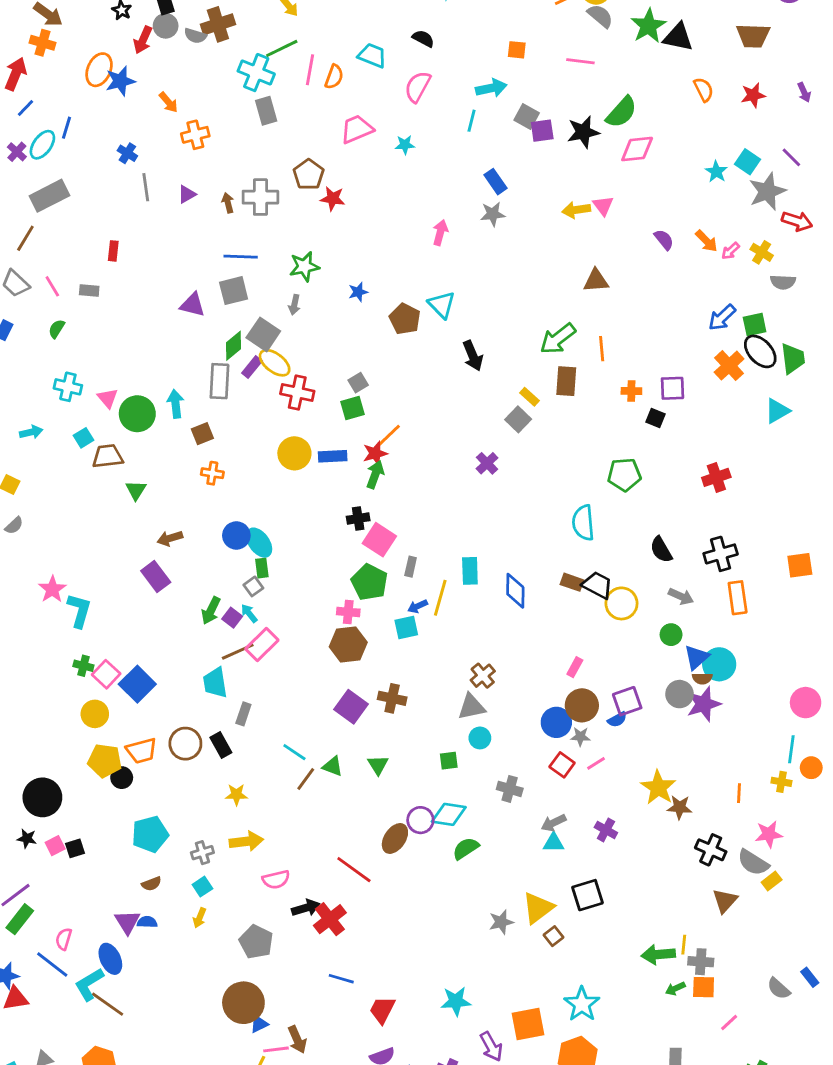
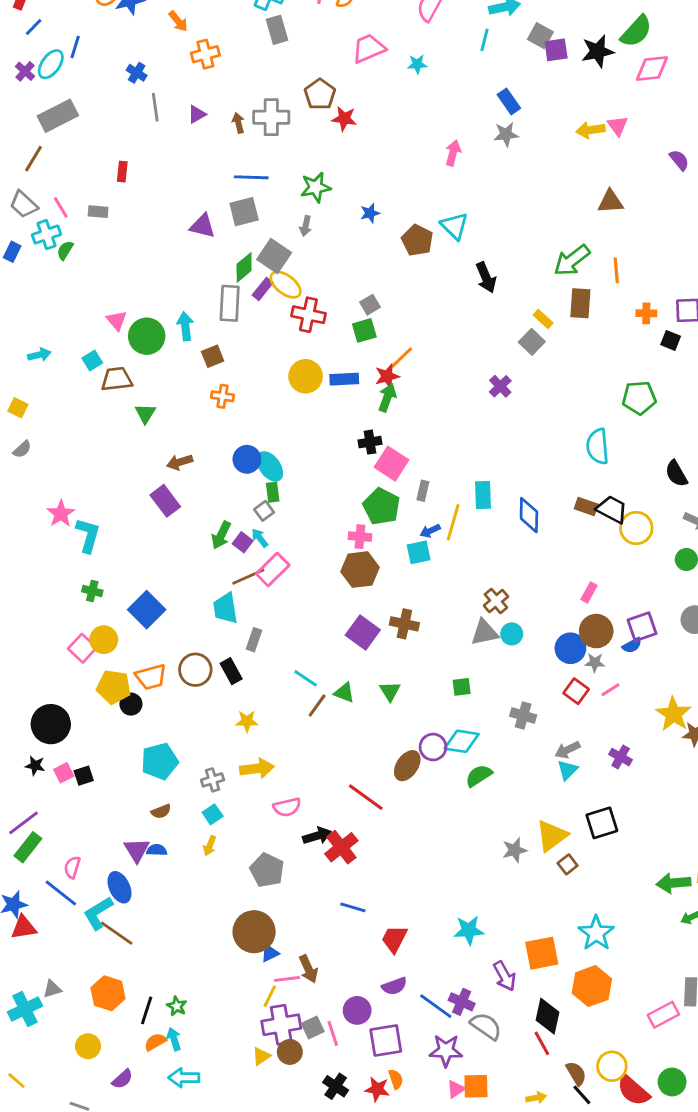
cyan cross: (68, 387) -> (46, 235), moved, turned -32
pink square: (106, 674) -> (82, 648), moved
cyan circle: (480, 738) -> (512, 634), moved
cyan triangle: (554, 843) -> (568, 770), turned -45

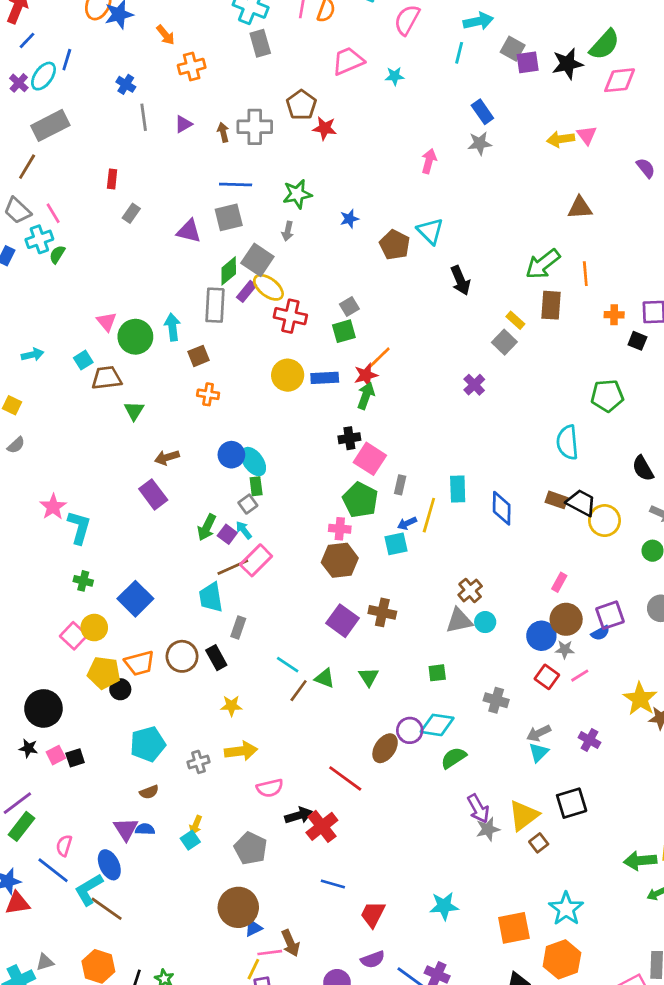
gray rectangle: (98, 212) -> (131, 213), moved, turned -60
cyan square: (213, 814) -> (190, 840), moved
purple arrow: (505, 976) -> (478, 809), moved

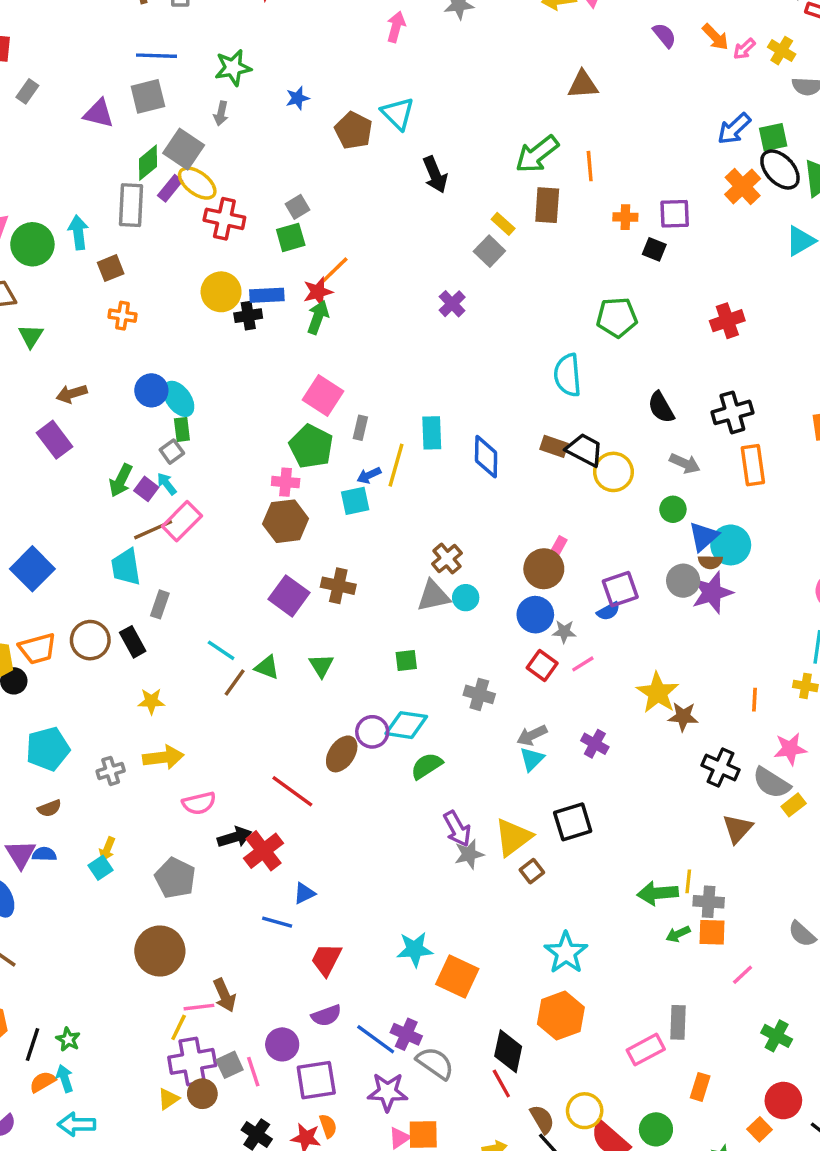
black cross: (349, 438) -> (248, 316), moved
brown circle: (566, 619) -> (544, 569), moved
blue triangle: (253, 928) -> (304, 893), moved
orange square: (514, 928) -> (457, 976), moved, turned 36

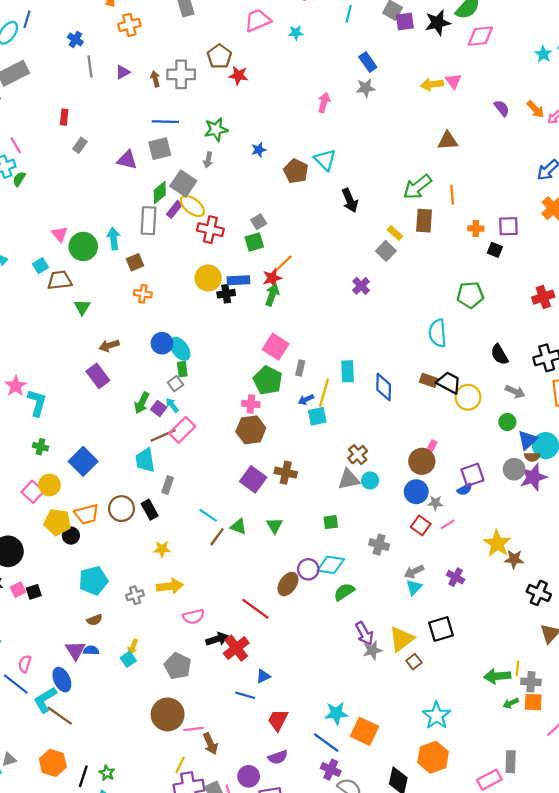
cyan square: (355, 501) -> (317, 416), moved
pink line: (199, 1007) -> (193, 729), moved
blue line: (376, 1039) -> (326, 743), moved

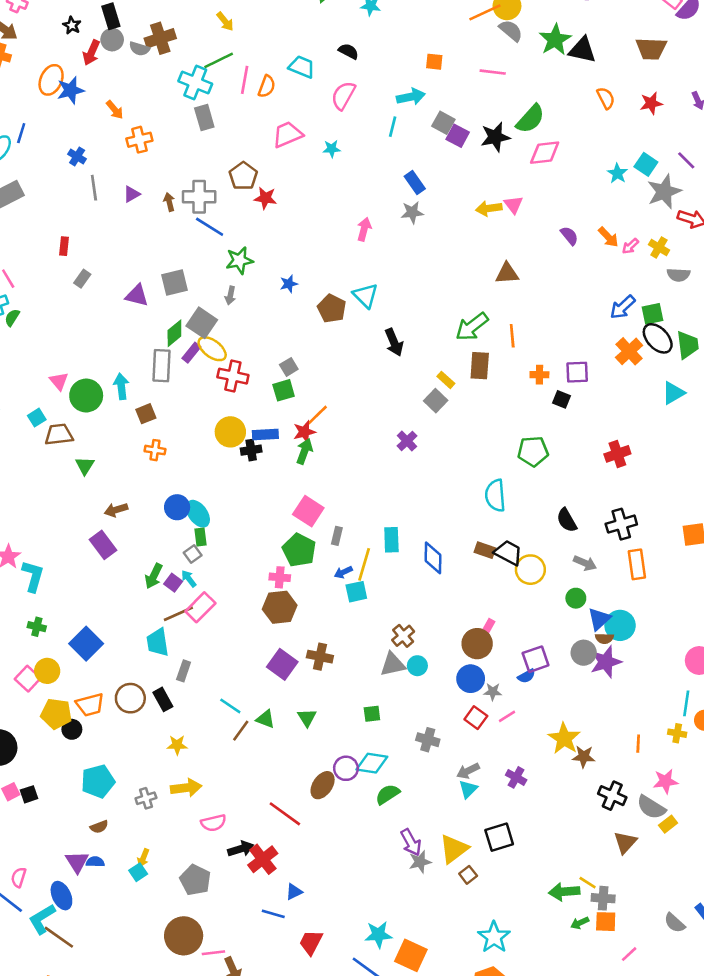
purple square: (405, 22) -> (458, 136), turned 36
blue line: (165, 122) -> (210, 227), moved, turned 30
yellow line: (517, 668) -> (588, 883), turned -64

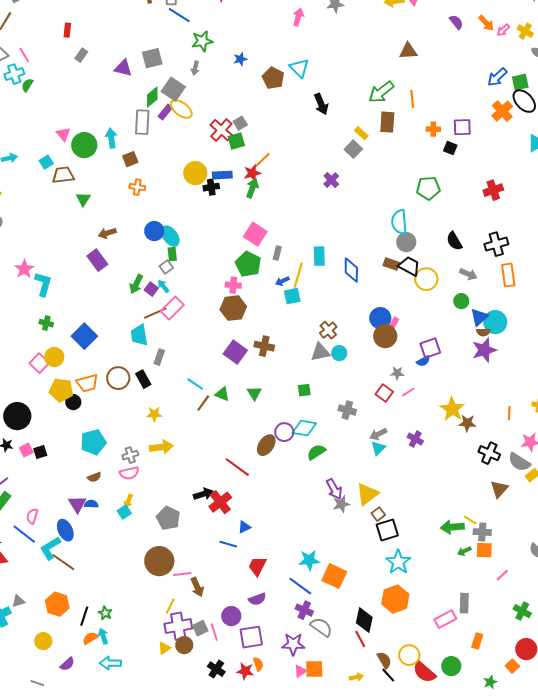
red cross: (233, 376) -> (221, 130), moved, turned 30
gray circle: (584, 653) -> (406, 242), moved
blue circle: (471, 679) -> (380, 318), moved
pink semicircle: (213, 823) -> (129, 473), moved
black square: (499, 837) -> (387, 530), moved

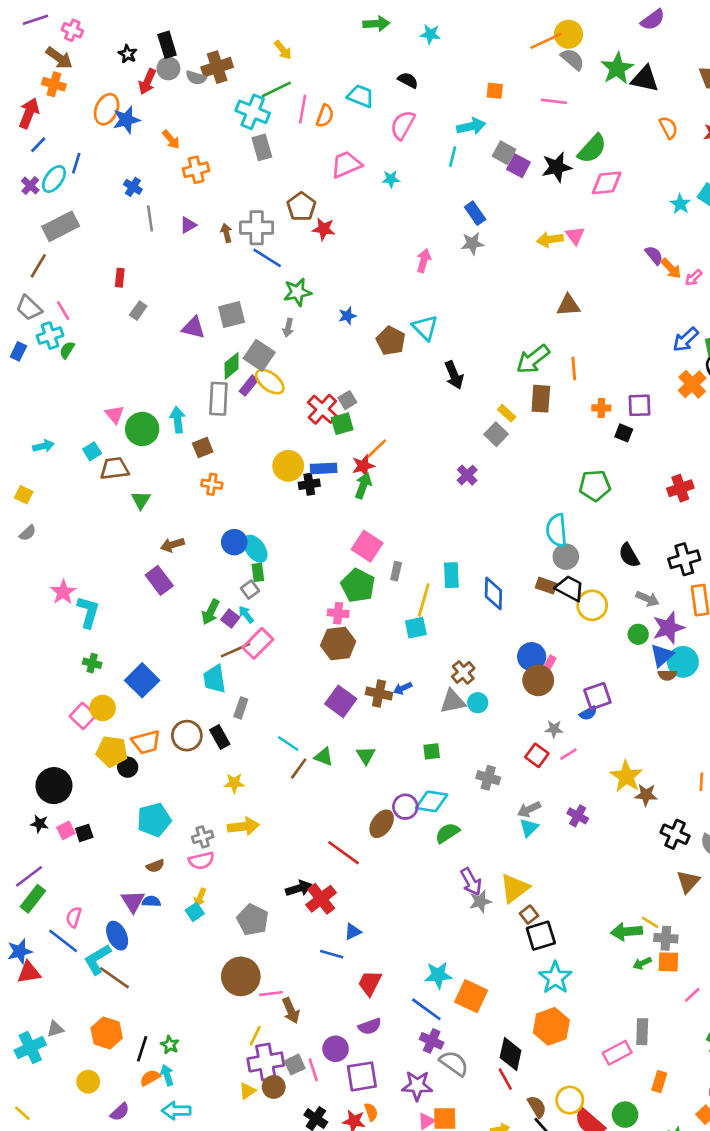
purple semicircle: (456, 22) -> (654, 255), moved
blue arrow: (282, 281) -> (403, 688), moved
purple star: (484, 350) -> (668, 628), moved

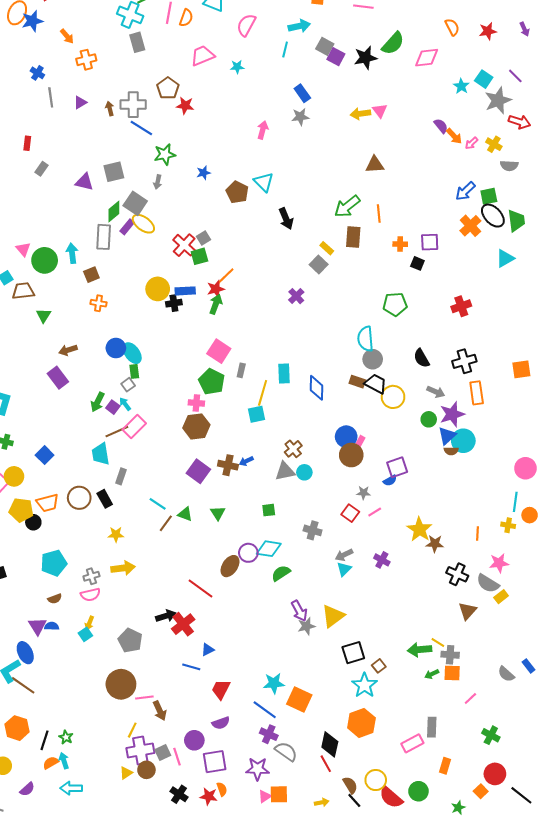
pink diamond: (607, 183) -> (427, 58), moved
blue square: (142, 680) -> (45, 455), size x0.7
brown square: (529, 915) -> (379, 666), moved

